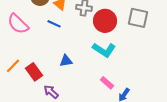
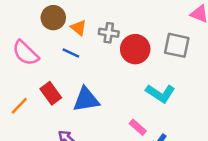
cyan L-shape: (104, 50) -> (160, 93), moved
blue triangle: (66, 61) -> (86, 100), size x1.6
red rectangle: (34, 72) -> (51, 93), moved

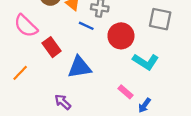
red circle: (135, 49) -> (121, 36), moved
blue line: (71, 53) -> (86, 26), moved
red rectangle: (51, 93) -> (52, 47), moved

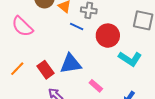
red rectangle: (52, 47) -> (45, 70), moved
pink rectangle: (125, 92) -> (96, 86), moved

